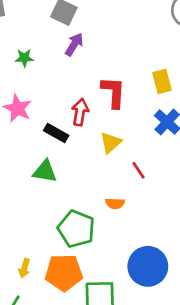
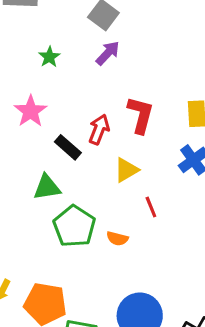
green star: (24, 58) -> (49, 57), turned 30
green triangle: (45, 171) -> (47, 187), turned -30
green pentagon: (76, 229) -> (74, 226), moved

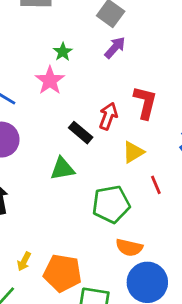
pink star: (31, 111) -> (50, 80), moved
green pentagon: (74, 226) -> (111, 204), moved, turned 30
orange semicircle: (117, 238) -> (129, 247), moved, size x1.4

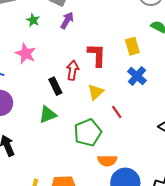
green star: (63, 52) -> (33, 20), moved
black rectangle: (81, 133) -> (55, 86), turned 36

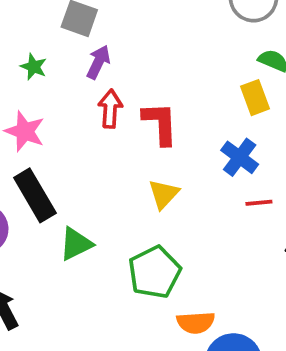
yellow rectangle: (132, 46) -> (255, 98), moved
red arrow: (73, 70) -> (110, 109), moved
black rectangle: (55, 86) -> (35, 195), moved, size x1.5
red line: (117, 112) -> (259, 203), moved, turned -56

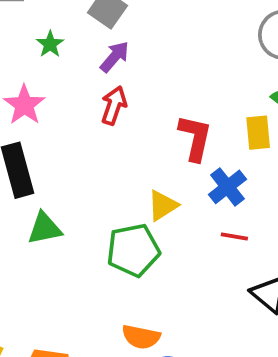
red L-shape: (160, 123) -> (195, 138), moved
yellow triangle: (164, 194) -> (163, 205), moved
green pentagon: (155, 272) -> (133, 250), moved

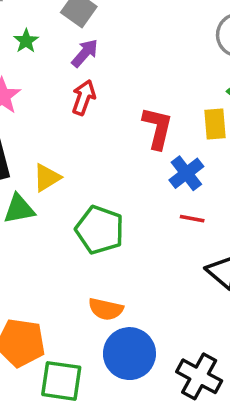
yellow triangle: (163, 205) -> (47, 178), moved
green pentagon: (133, 250) -> (100, 230), turned 30

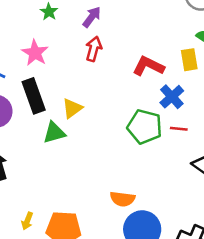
red L-shape: (157, 128) -> (148, 66), turned -72
green pentagon: (100, 230) -> (145, 127), moved

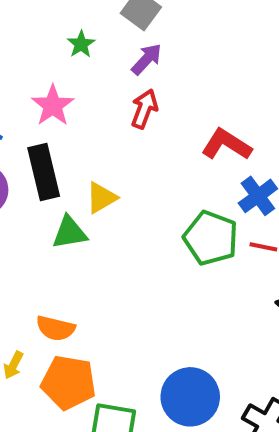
orange semicircle: (122, 199) -> (56, 328), moved

